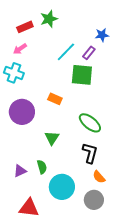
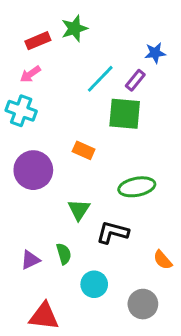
green ellipse: (90, 123) -> (137, 187), turned -50
black L-shape: (90, 153) -> (112, 233), moved, turned -90
orange semicircle: (99, 177) -> (163, 260), moved
cyan circle: (62, 187) -> (94, 284), size x0.7

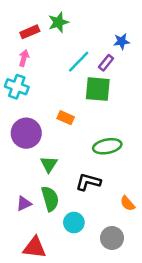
pink arrow: (30, 74) -> (24, 58), turned 140
green triangle: (79, 210) -> (49, 164), moved
green semicircle: (64, 254) -> (50, 199), size x1.5

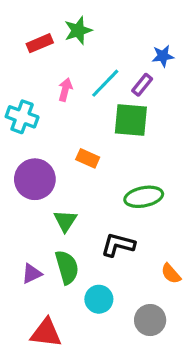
pink arrow: (24, 58) -> (65, 90), moved

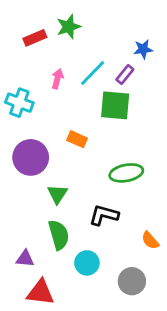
purple triangle: (32, 274) -> (25, 259), moved, turned 30

